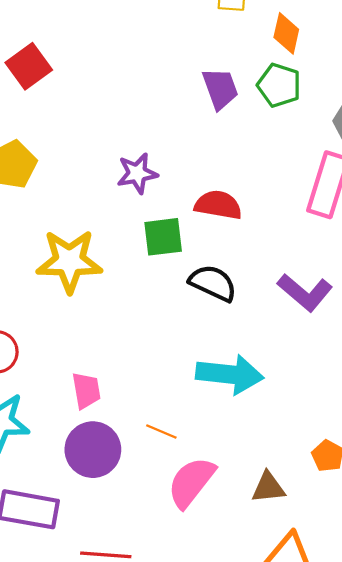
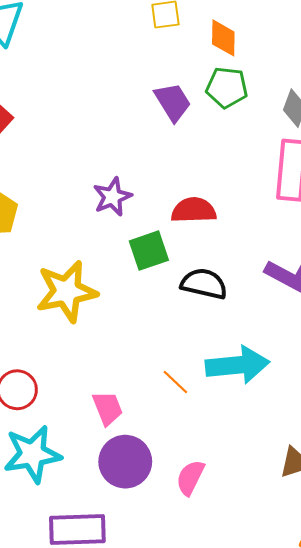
orange line: (161, 432) -> (175, 382), moved, turned 32
pink semicircle: (191, 482) -> (190, 478), moved, size x0.7

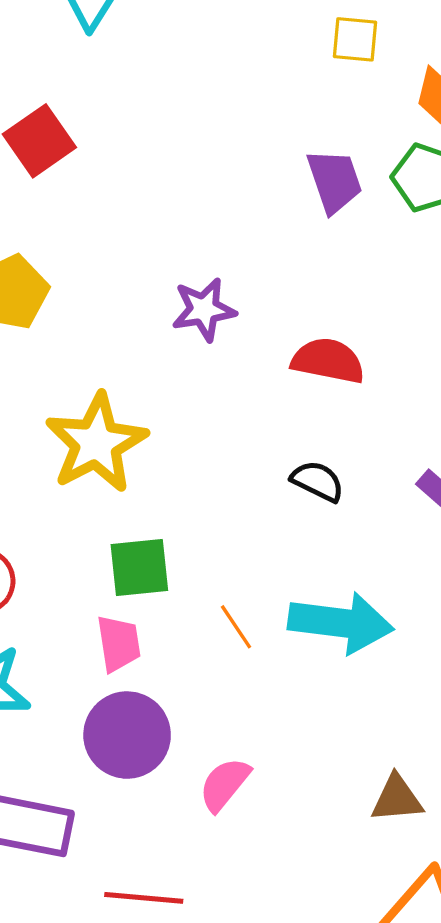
green square: (149, 251) -> (139, 568), moved
black semicircle: (204, 284) -> (317, 481), size x0.7
yellow star: (67, 291) -> (96, 443), turned -30

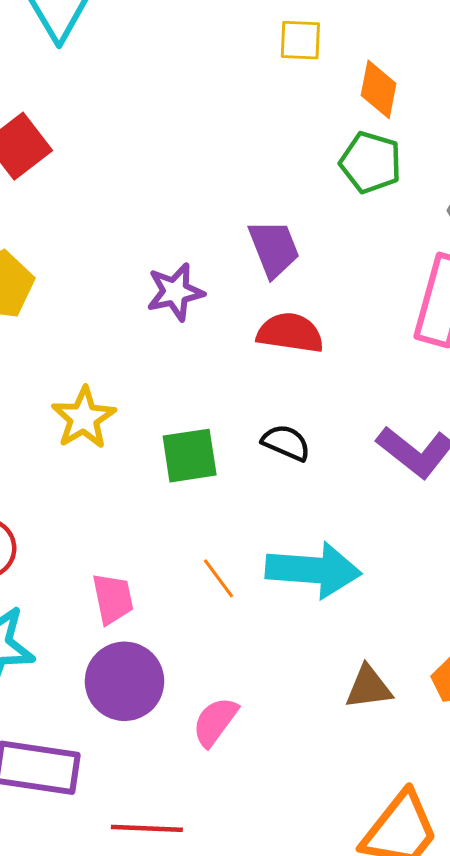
purple trapezoid: (334, 181) -> (274, 249), moved
yellow star: (96, 443) -> (84, 418), size x0.7
green square: (139, 568) -> (190, 456), moved
brown triangle: (397, 799) -> (369, 687), moved

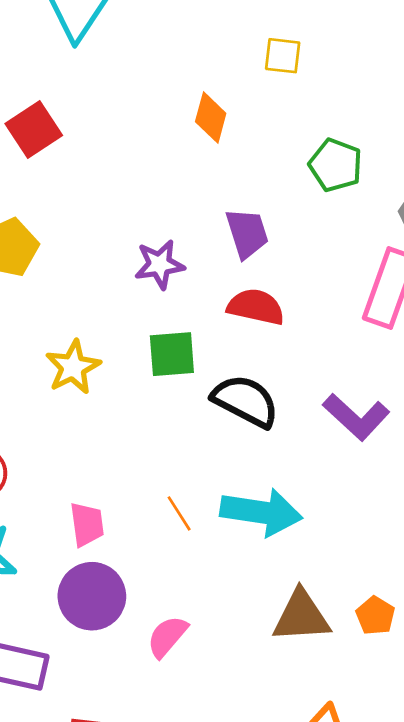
orange diamond: (379, 89) -> (211, 117), moved
black semicircle: (286, 443) -> (245, 401), size x1.6
green square: (190, 456) -> (172, 354), moved
brown triangle: (369, 687) -> (301, 616), size x1.4

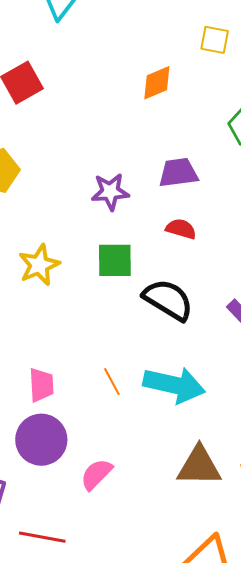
orange diamond: (211, 117) -> (157, 83), turned 48
purple trapezoid: (247, 233) -> (178, 173), turned -84
red semicircle: (256, 307) -> (181, 229), size x0.7

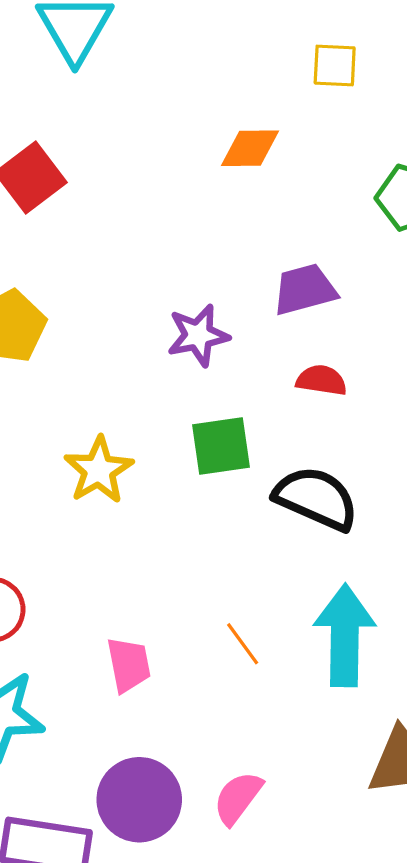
orange diamond: (157, 83) -> (250, 148), turned 30
cyan arrow: (174, 385) -> (345, 635), turned -94
purple circle: (41, 440) -> (139, 800), moved

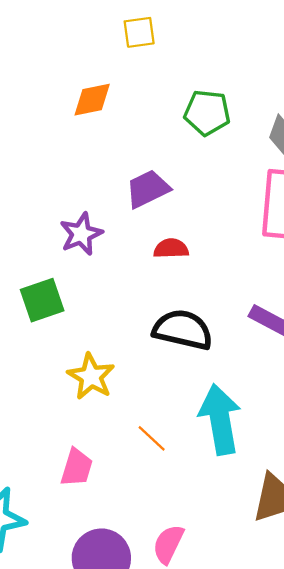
green square: (221, 446) -> (42, 300), moved
yellow star: (99, 470) -> (91, 376), moved
pink trapezoid: (129, 665) -> (77, 468), turned 39

